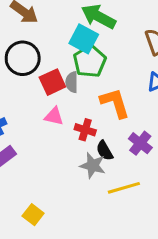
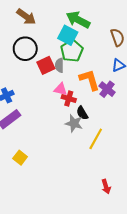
pink triangle: (54, 116) -> (60, 89), moved
purple cross: (140, 143) -> (107, 89), moved
yellow line: (124, 188) -> (96, 139), turned -45
yellow square: (33, 215) -> (20, 158), moved

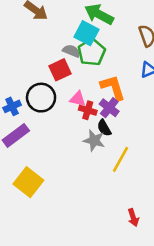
black circle: (25, 49) -> (41, 98), moved
gray semicircle: (59, 65) -> (71, 51), moved, turned 112
purple cross: (107, 89) -> (109, 108), moved
yellow square: (20, 158) -> (28, 182), size x1.6

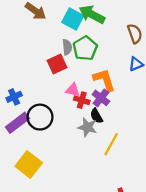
cyan square: (86, 33) -> (73, 19), moved
gray semicircle: (71, 51) -> (67, 47), turned 63
black circle: (41, 98) -> (40, 117), moved

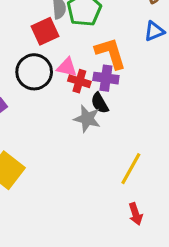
purple cross: (101, 98) -> (106, 78), turned -30
black circle: (40, 117) -> (34, 72), moved
yellow line: (111, 144) -> (131, 169), moved

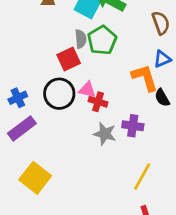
orange L-shape: (111, 53) -> (145, 78), moved
purple cross: (106, 78) -> (133, 126), moved
black semicircle: (100, 103) -> (162, 98), moved

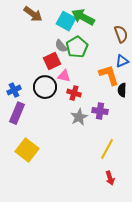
gray semicircle: (81, 39) -> (61, 46), turned 144
pink triangle: (87, 90) -> (64, 76), moved
black semicircle: (162, 98) -> (122, 90), turned 32
purple rectangle: (22, 128) -> (17, 113), turned -30
gray star: (105, 134) -> (79, 117), turned 30

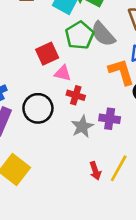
gray semicircle: (61, 46) -> (103, 34), moved, size x1.5
black circle: (45, 87) -> (38, 108), moved
red arrow: (110, 178) -> (95, 171), moved

